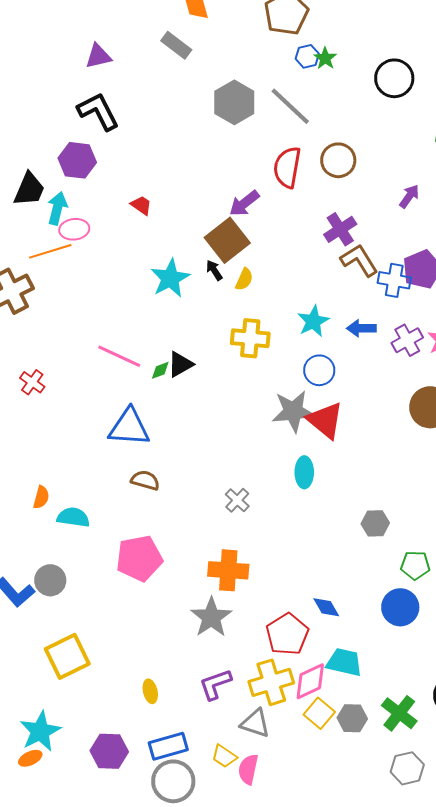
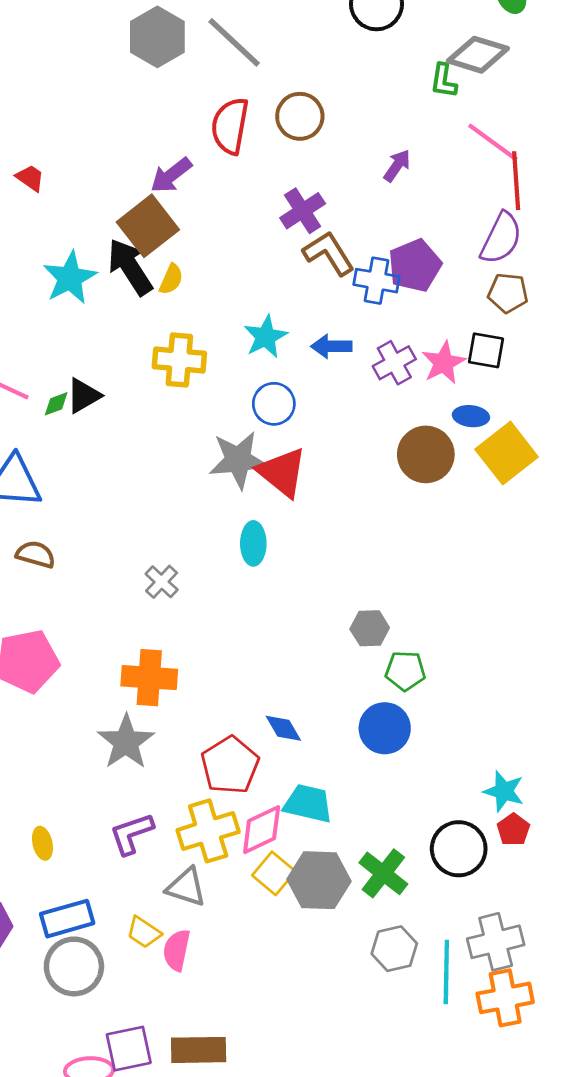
black arrow: (214, 270) -> (130, 267), size x2.0
gray hexagon: (375, 523) -> (370, 628), moved
gray hexagon: (352, 718) -> (319, 880), size x1.5

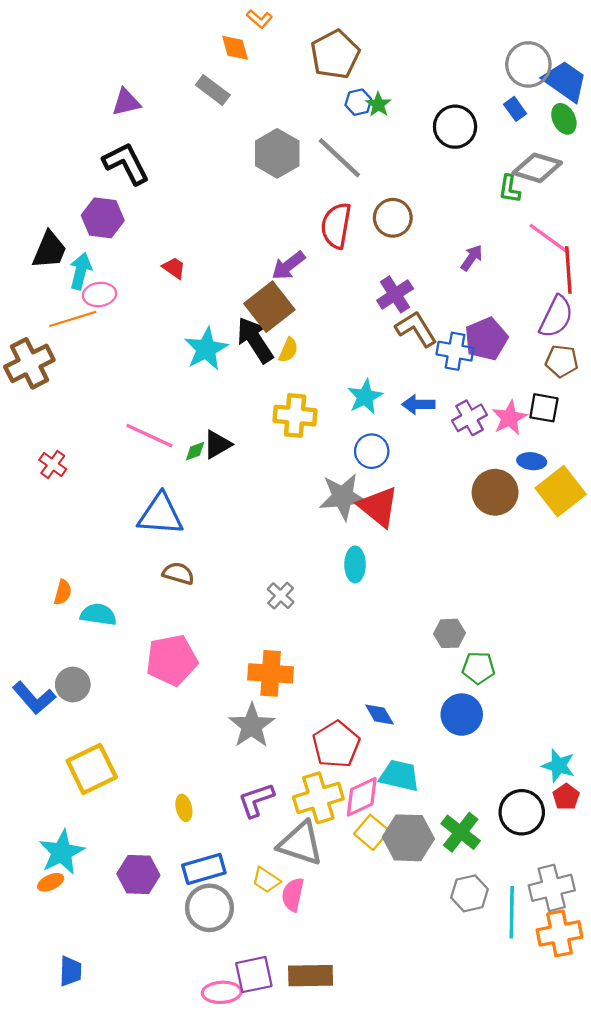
gray triangle: (186, 887) -> (301, 843), size x1.4

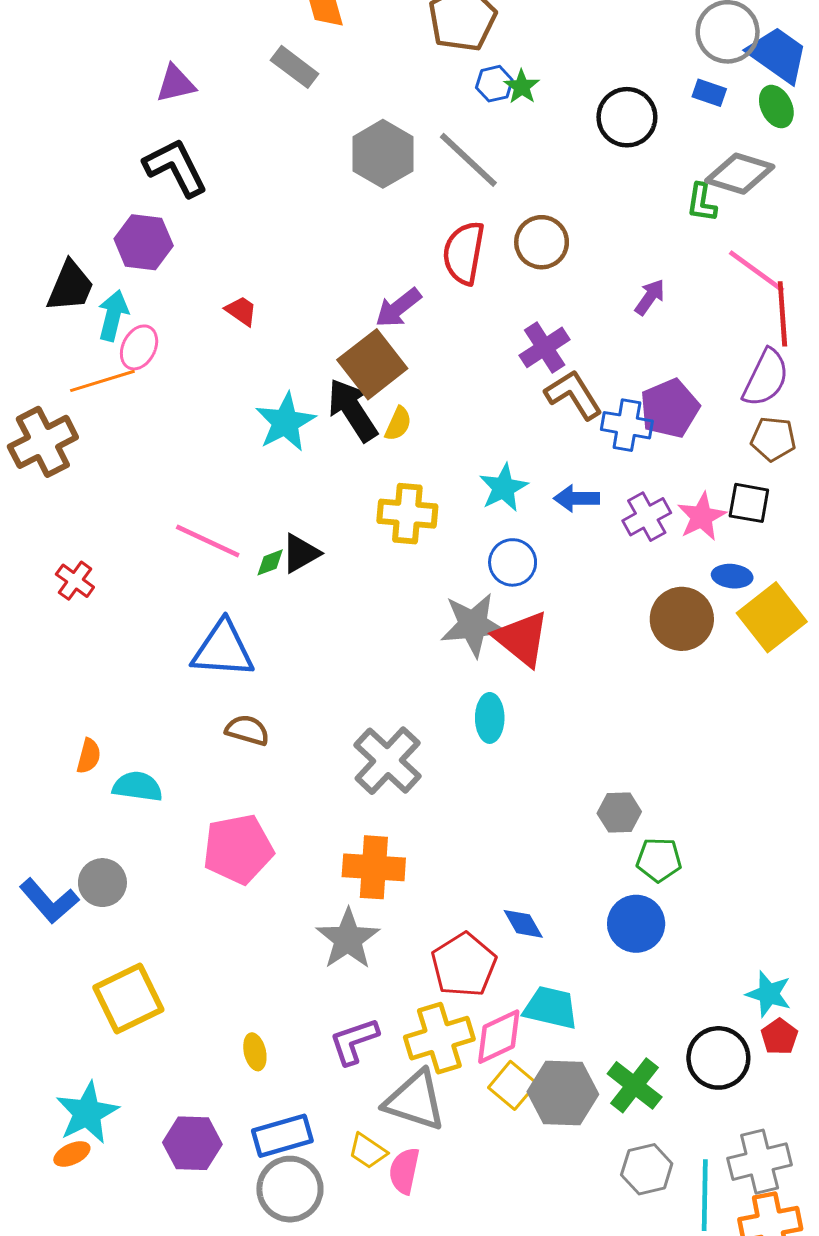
blue rectangle: (515, 109) -> (709, 93), turned -35
pink ellipse: (99, 294) -> (139, 347), turned -56
gray cross: (281, 596) -> (388, 761), size x1.8

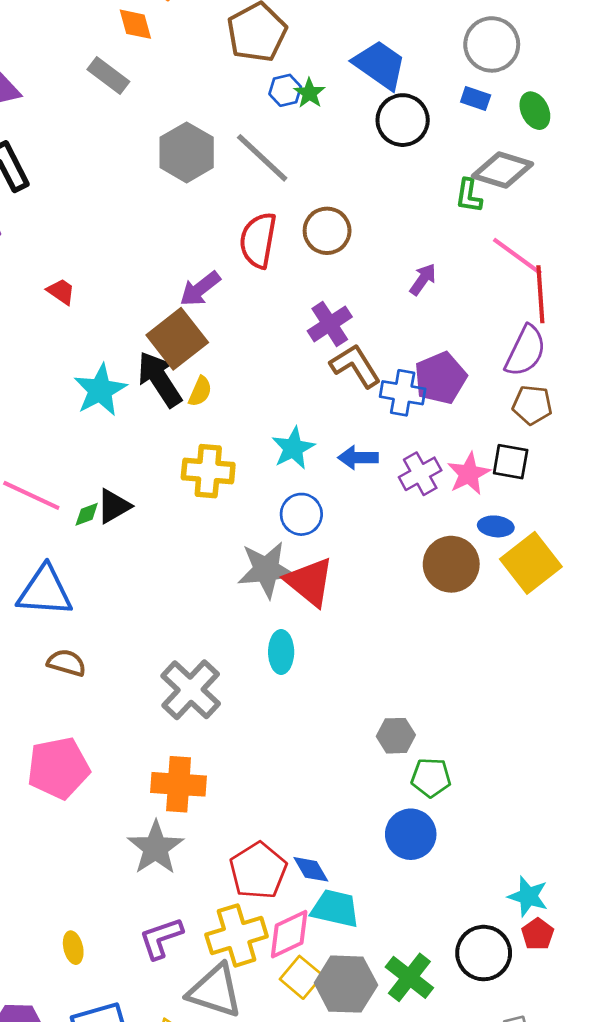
blue trapezoid: (778, 55) -> (380, 65), moved
blue diamond: (523, 924) -> (311, 869), moved

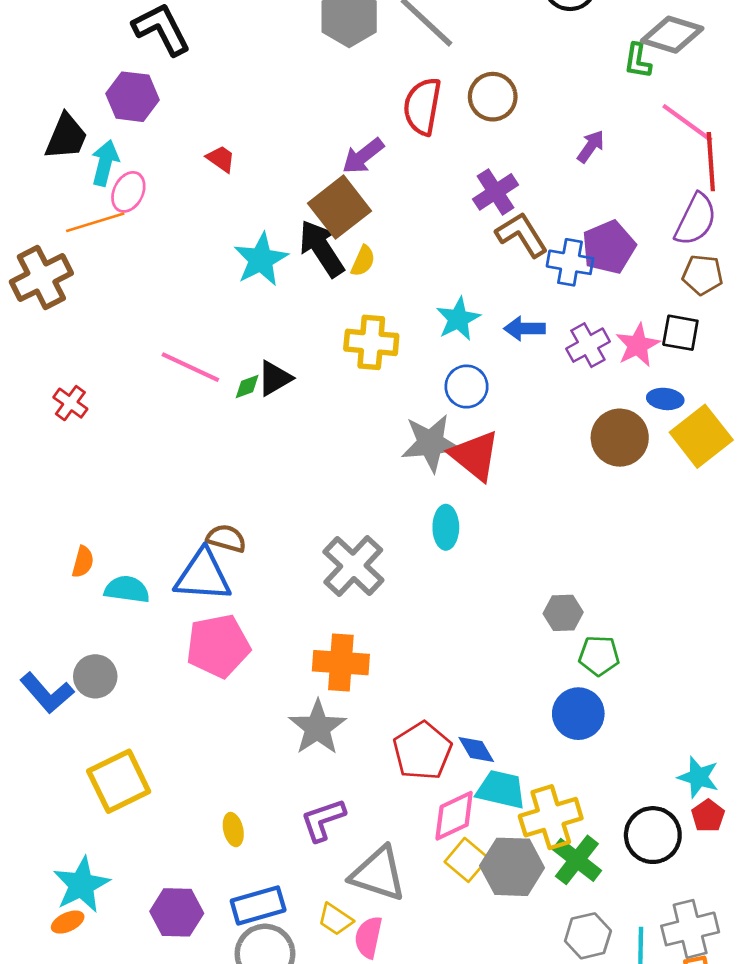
blue triangle: (45, 591) -> (203, 576), moved
yellow cross: (237, 935) -> (551, 817), moved

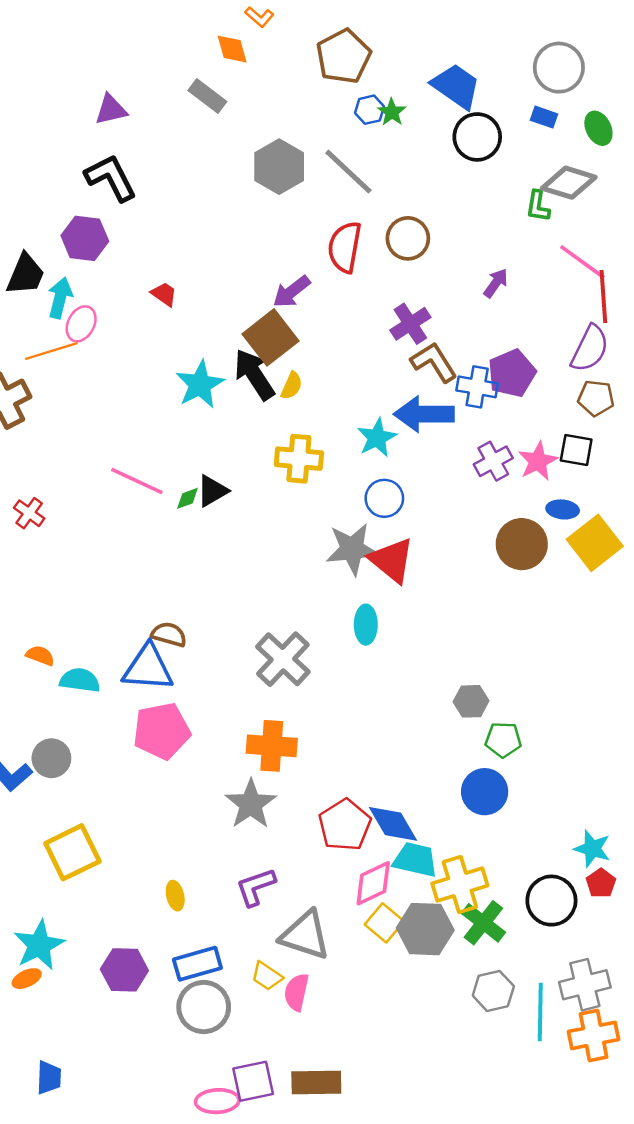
blue arrow: (524, 329) -> (424, 414), moved, size x1.6
orange semicircle: (83, 562) -> (40, 655), turned -84
blue diamond: (476, 750) -> (393, 824), size x1.5

